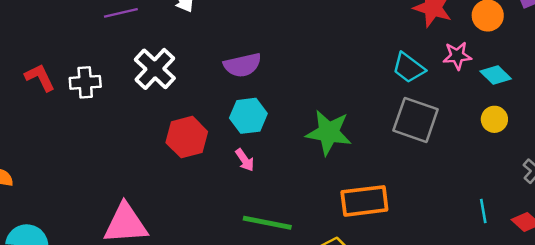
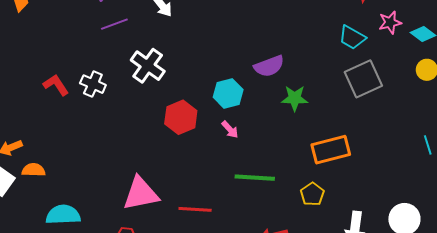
purple semicircle: (242, 65) -> (269, 66), moved
white cross: (85, 82) -> (93, 84), turned 35
gray square: (416, 120) -> (363, 79), turned -36
green star: (329, 132) -> (295, 98), size x0.7

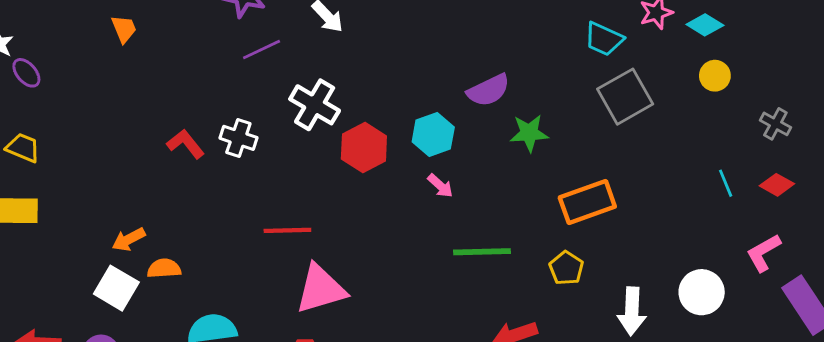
red hexagon: (181, 117) -> (364, 148), moved
red line: (195, 209) -> (287, 230), moved

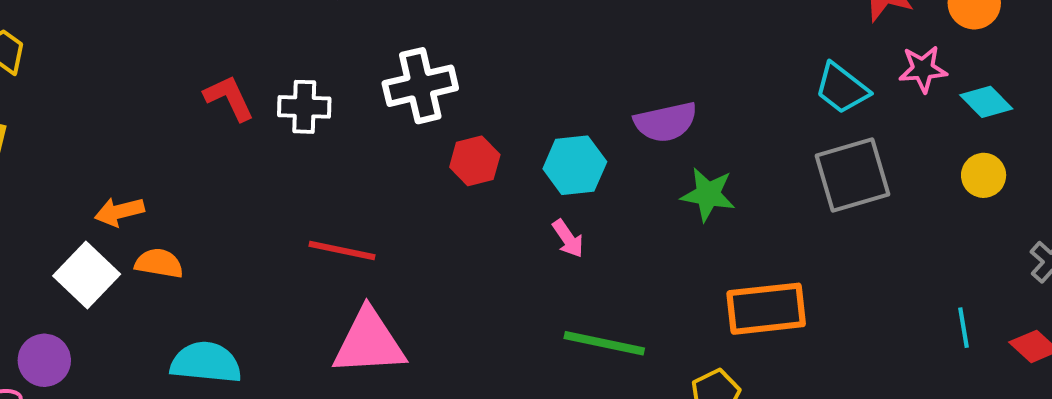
white cross: (315, 105) -> (420, 86), turned 33
white cross: (238, 138) -> (304, 107), turned -30
red hexagon: (364, 148) -> (475, 161), size x0.7

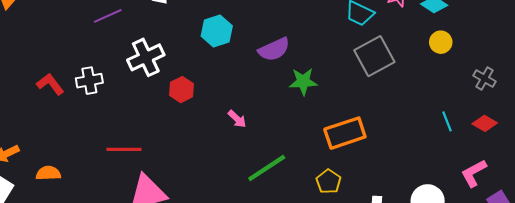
cyan hexagon: (575, 165) -> (217, 31), moved
orange semicircle: (159, 263) -> (48, 173), moved
green line: (604, 343) -> (267, 168), turned -33

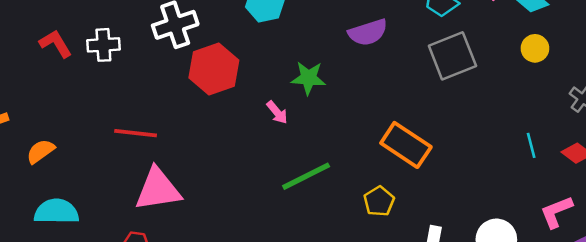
purple semicircle: (274, 49) -> (368, 32), moved
green star: (303, 81) -> (308, 78), moved
red hexagon: (182, 90) -> (214, 69), size x1.6
orange rectangle: (345, 133) -> (406, 145), turned 45
orange semicircle: (48, 173) -> (41, 151), turned -40

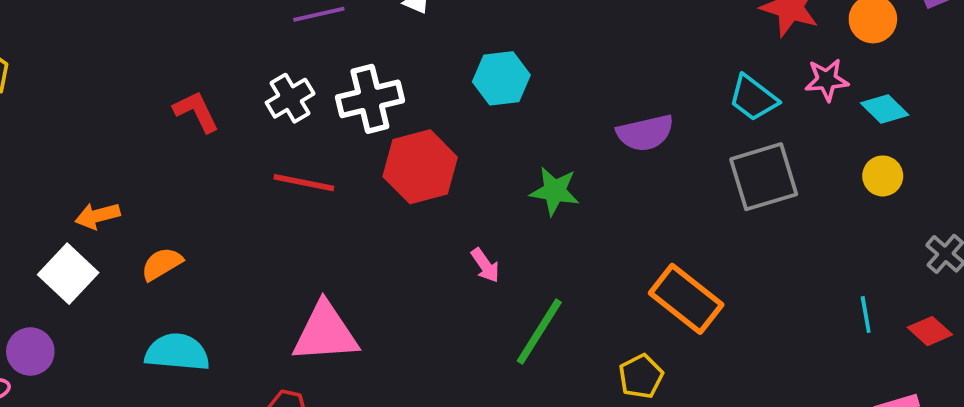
white cross: (103, 45) -> (290, 98), moved, turned -32
pink arrow: (277, 112) -> (485, 265), moved
red line: (136, 133) -> (304, 183), moved
green line: (306, 176) -> (539, 332), turned -36

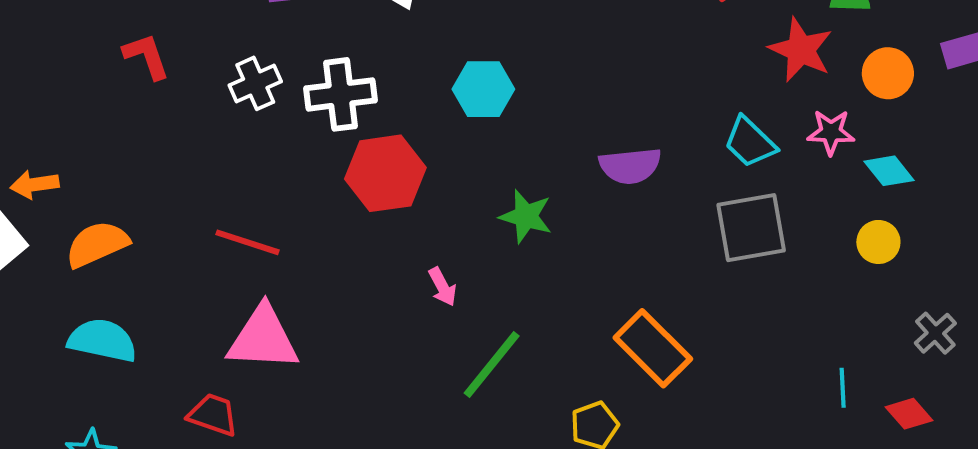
red L-shape: (196, 112) -> (146, 56), moved
red line: (304, 183) -> (247, 242), moved
orange semicircle: (162, 264) -> (97, 244), size x1.4

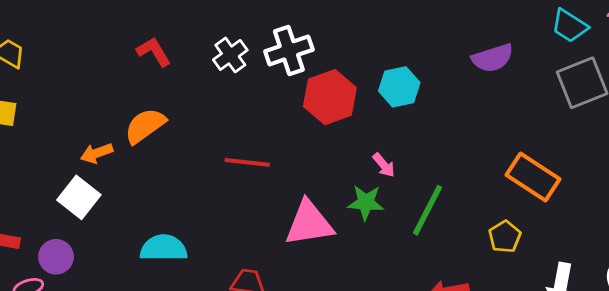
cyan hexagon: (483, 89) -> (399, 87), moved
green star: (526, 216) -> (366, 203), moved
orange semicircle: (97, 244) -> (145, 126), moved
pink triangle: (263, 338) -> (309, 223), moved

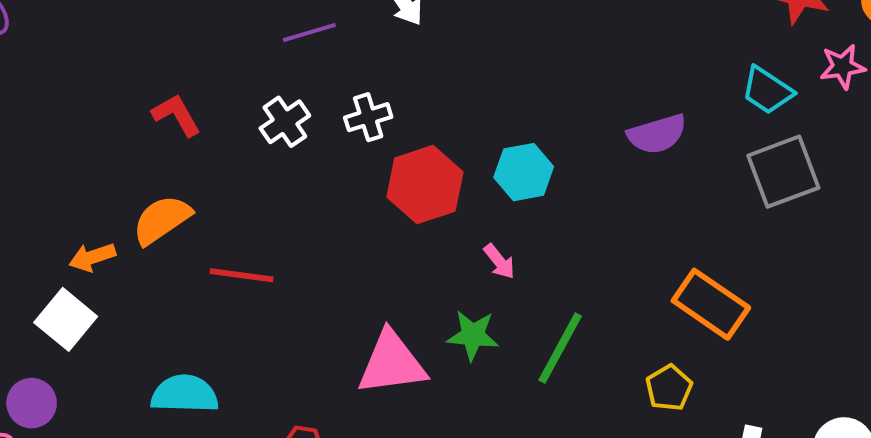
white cross: (289, 50) -> (368, 117), size x0.7
red line: (247, 162) -> (242, 275), moved
pink arrow: (384, 165) -> (499, 261), moved

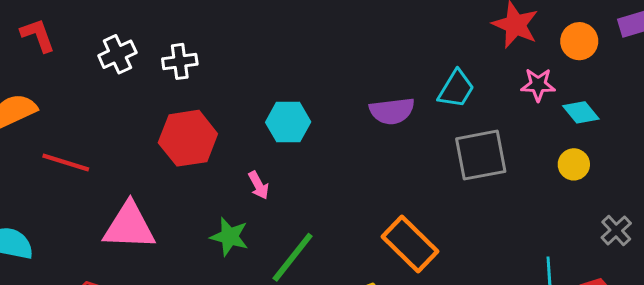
cyan trapezoid: (767, 90) -> (456, 89), moved, turned -102
red hexagon: (425, 185) -> (188, 138), moved
pink triangle: (392, 363) -> (129, 226), moved

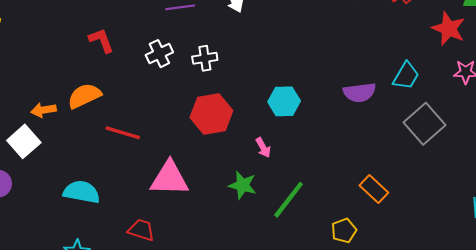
gray square: (481, 155) -> (425, 124), turned -30
orange rectangle: (410, 244) -> (374, 189), size x0.7

